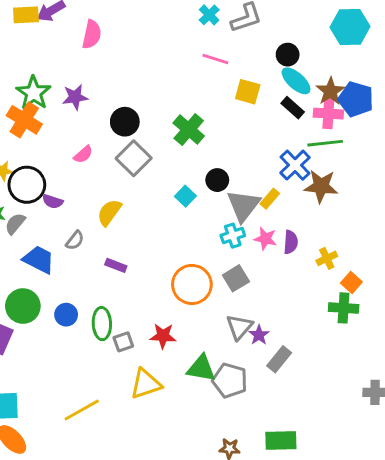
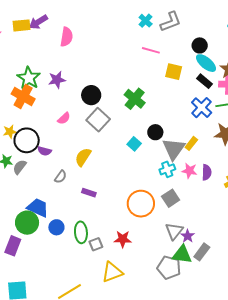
blue cross: (295, 165) -> (202, 108), moved
blue trapezoid: (39, 260) -> (38, 208), moved
green triangle: (201, 368) -> (182, 255), moved

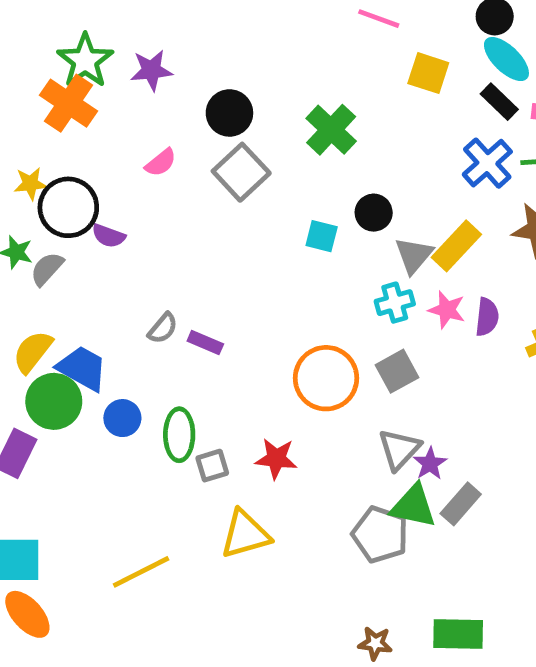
yellow rectangle: (191, 143) -> (456, 246), size x1.5
cyan square: (134, 144) -> (322, 236), turned -32
gray triangle: (174, 149) -> (414, 255), size x0.7
yellow semicircle: (83, 157) -> (33, 352), moved
gray semicircle: (61, 177) -> (163, 328), moved

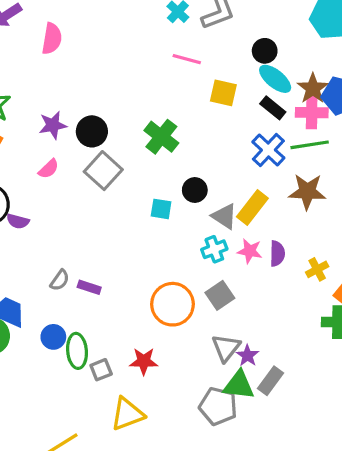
purple star: (151, 70) -> (53, 125), moved
gray triangle: (414, 255) -> (224, 216), turned -32
blue circle: (122, 418) -> (53, 337), moved

